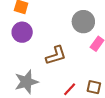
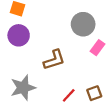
brown square: (94, 87) -> (94, 93), turned -32

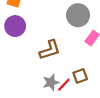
gray star: (23, 88) -> (51, 82), moved, size x0.7
brown square: (94, 93) -> (80, 76), moved

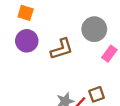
brown L-shape: (50, 50) -> (62, 49), moved

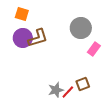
brown L-shape: (62, 49) -> (38, 38), moved

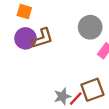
brown square: (83, 84) -> (92, 90), size x1.5

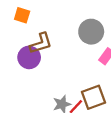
purple circle: (25, 38) -> (29, 57), moved

